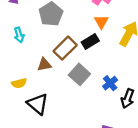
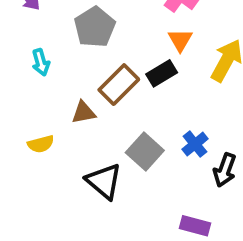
gray square: (79, 74) -> (145, 151), moved
black triangle: (38, 104) -> (104, 181), moved

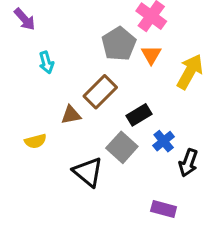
gray pentagon: (95, 27) -> (119, 44), moved
cyan arrow: (41, 62) -> (46, 62), moved
black rectangle: (162, 73) -> (139, 115), moved

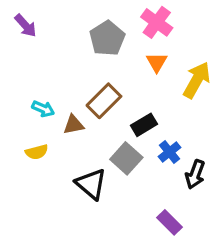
gray pentagon: (119, 44) -> (107, 38), moved
cyan arrow: (46, 62) -> (43, 109), moved, turned -50
purple rectangle: (164, 209) -> (170, 222), turned 30

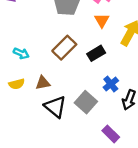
brown triangle: (74, 125) -> (43, 83), moved
black rectangle: (144, 125) -> (96, 53), moved
gray square: (126, 158) -> (86, 102), moved

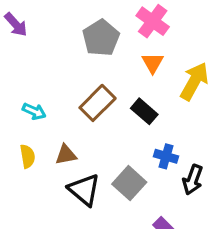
black rectangle: (96, 53) -> (144, 111), turned 72
yellow semicircle: (17, 84) -> (27, 156), turned -84
blue cross: (111, 84) -> (166, 156), turned -35

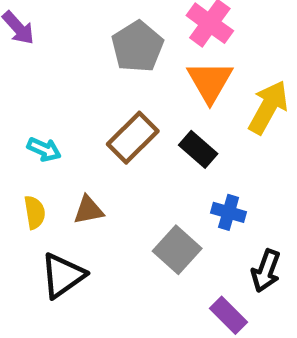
orange triangle: (153, 63) -> (210, 82), size x1.5
black arrow: (193, 180) -> (266, 271), moved
black triangle: (84, 190) -> (63, 275), moved, turned 45

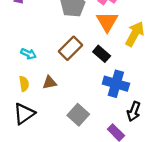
blue cross: (229, 212) -> (116, 84), size x1.6
gray square: (177, 250) -> (78, 115), moved
black triangle: (63, 275) -> (24, 114), moved

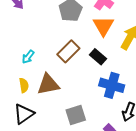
cyan arrow: (28, 54) -> (28, 57), turned 104
brown triangle: (49, 83) -> (48, 84), size x1.6
gray square: (78, 115) -> (76, 115), turned 30

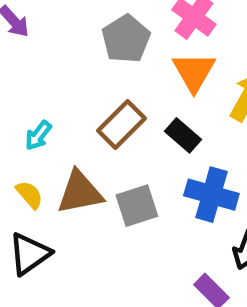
yellow semicircle: (24, 85) -> (29, 195), turned -32
gray square: (76, 115) -> (137, 206), moved

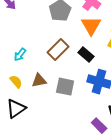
brown triangle: (80, 192) -> (39, 81), size x0.7
gray square: (137, 206) -> (65, 87), turned 30

